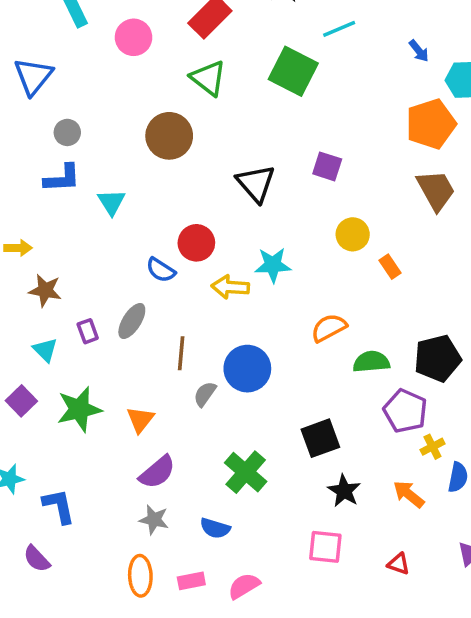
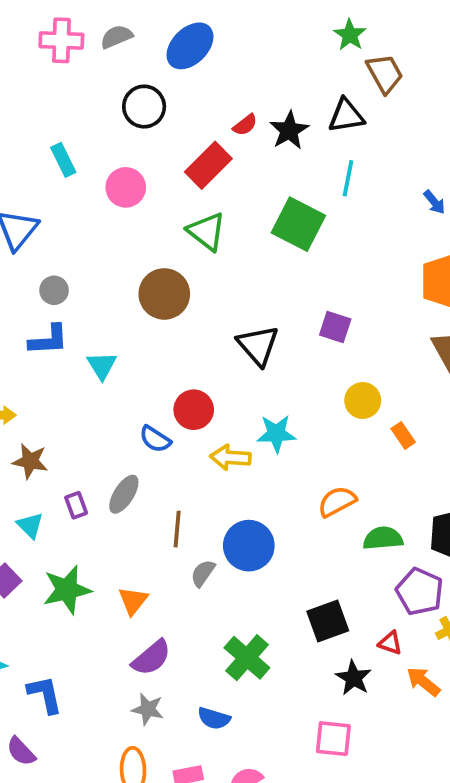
cyan line: (339, 29) -> (348, 178), turned -56
red triangle: (399, 564) -> (390, 643), moved

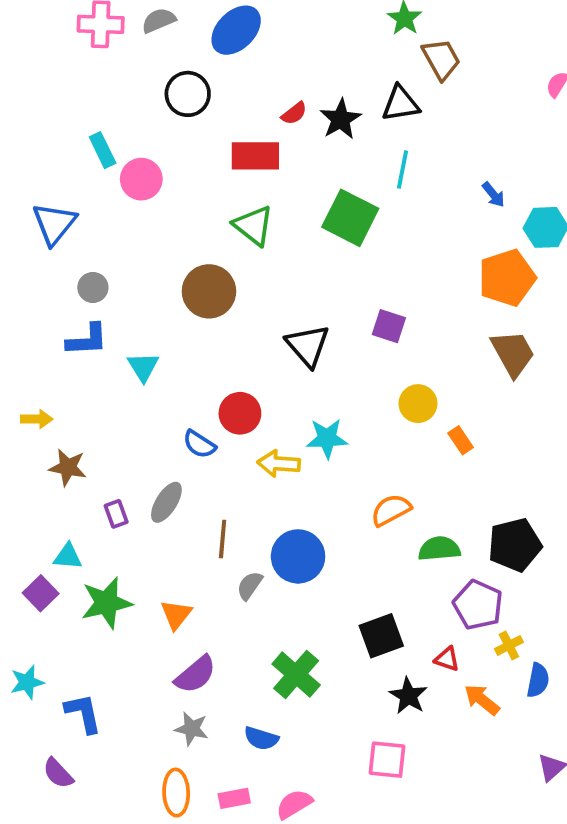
red rectangle: (208, 165) -> (255, 156), turned 45
pink circle: (126, 187) -> (141, 179), moved
cyan triangle: (30, 525) -> (68, 556), moved, turned -40

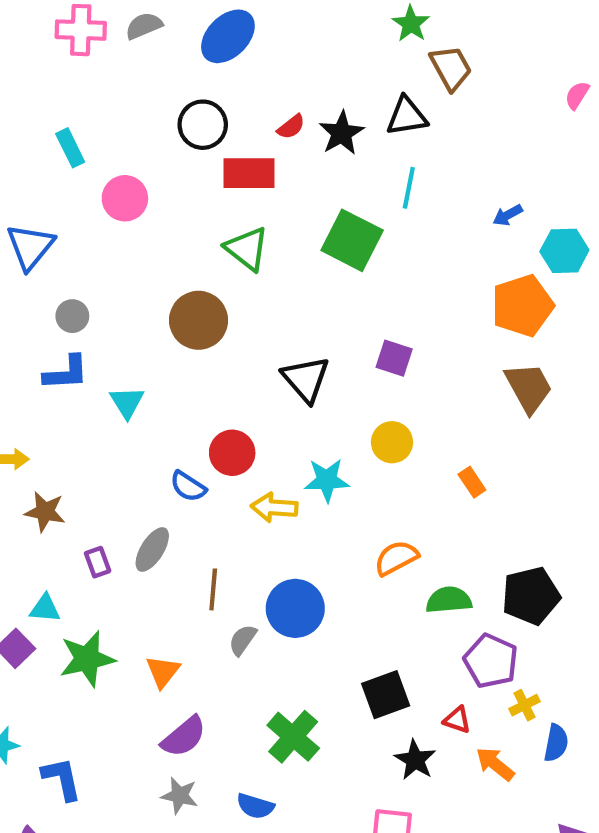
black circle: (188, 94) -> (203, 125), moved
cyan rectangle: (103, 150) -> (70, 148), moved
blue arrow: (493, 195) -> (508, 215), turned 100
yellow circle: (418, 404) -> (392, 442), moved

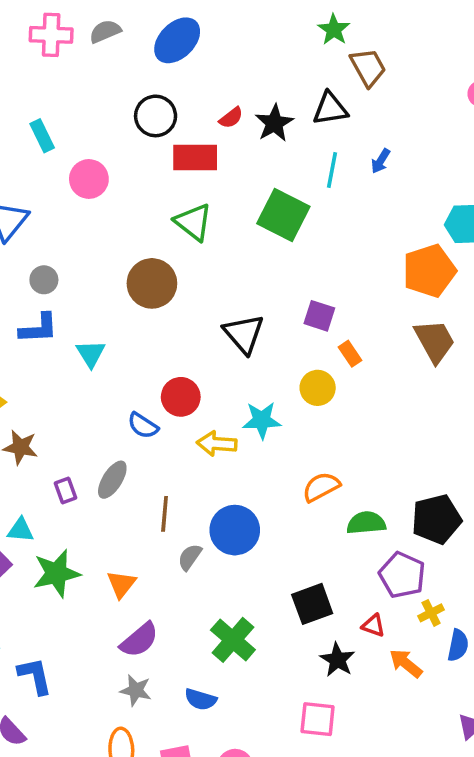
blue arrow: (508, 215) -> (381, 161), moved, turned -30
orange rectangle: (472, 482) -> (350, 354), moved

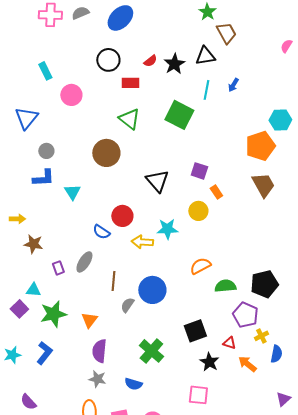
red rectangle: (195, 157) -> (130, 83), size x0.7
purple semicircle: (139, 640) -> (99, 351), turned 135
blue L-shape: (35, 676) -> (44, 353), moved, turned 50

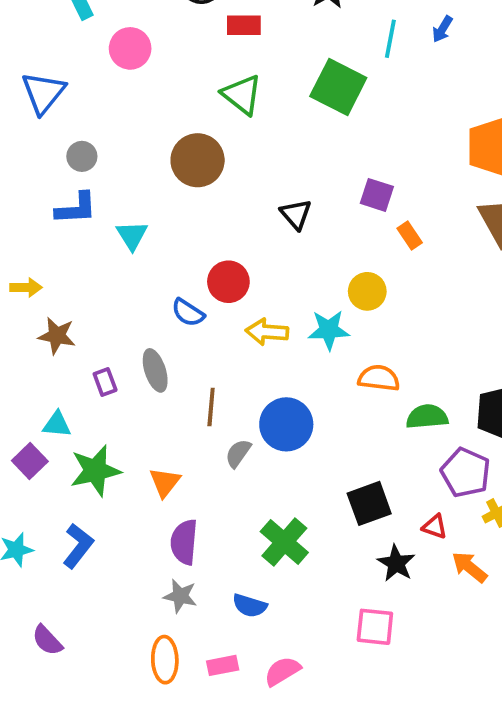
black triangle: (157, 181) -> (296, 214), size x0.7
yellow circle: (198, 211) -> (367, 291), moved
cyan star: (167, 229) -> (329, 330), moved
gray ellipse: (84, 262) -> (155, 370), turned -50
orange semicircle: (200, 266) -> (379, 378), turned 35

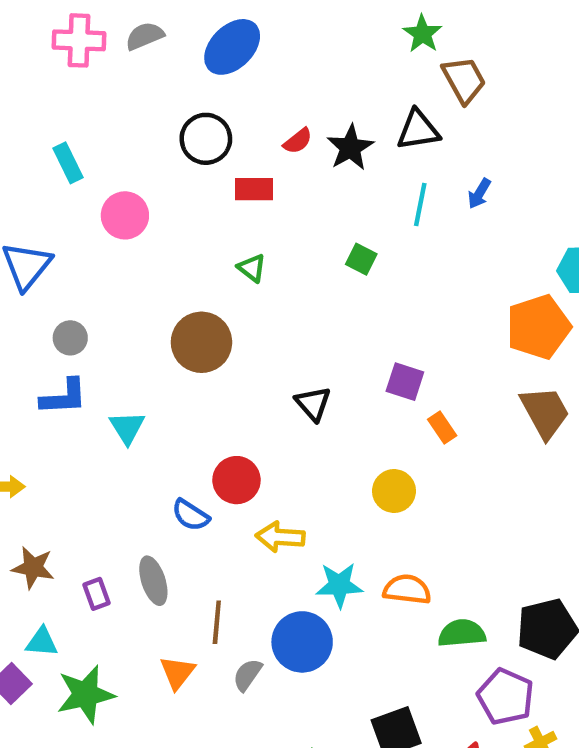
green square: (338, 87) -> (361, 259), size x0.5
green triangle: (242, 95) -> (252, 268), size x0.6
cyan star: (329, 330) -> (339, 585), moved
brown star: (57, 336) -> (33, 568), moved
orange triangle: (165, 482) -> (177, 673), moved

